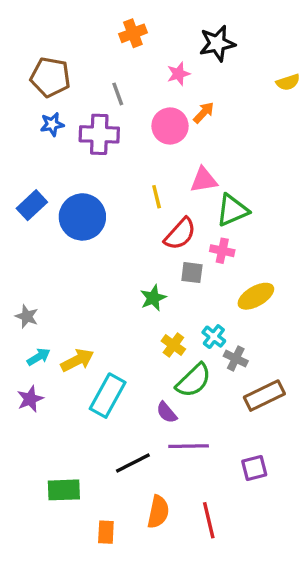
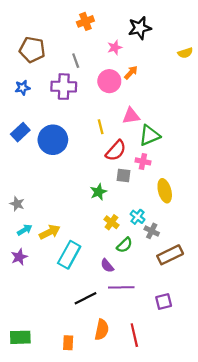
blue star: (52, 124) -> (22, 88), moved
yellow ellipse: (256, 296) -> (165, 191), turned -75
green semicircle: (194, 380) -> (125, 245), size x0.7
green rectangle: (64, 490) -> (20, 337), moved

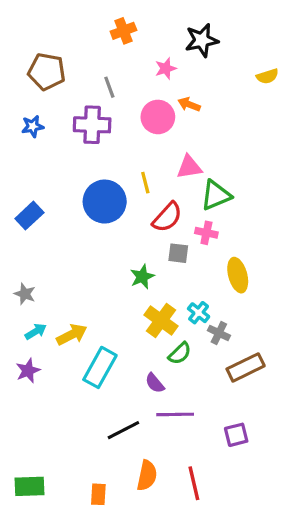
orange arrow: (131, 72) -> (189, 104), turned -112
blue rectangle: (20, 132) -> (29, 216), moved
blue circle: (53, 140) -> (105, 202), moved
yellow cross: (111, 222) -> (161, 320), size x1.5

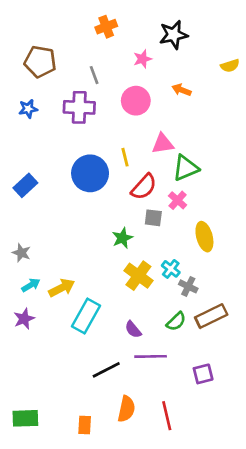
orange arrow: (189, 104) -> (182, 90), moved
pink cross: (206, 233) -> (178, 200), turned 30
green semicircle: (180, 353) -> (176, 321), moved

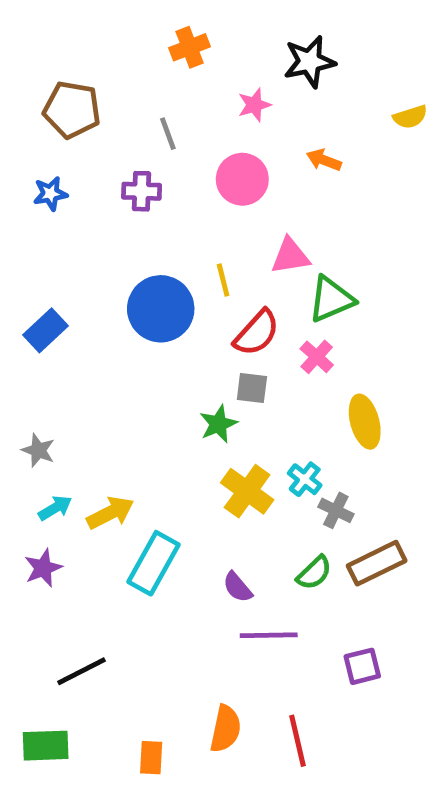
purple cross: (79, 107) -> (142, 191), size x0.7
gray square: (153, 218) -> (252, 388), moved
black line: (106, 370) -> (82, 671), moved

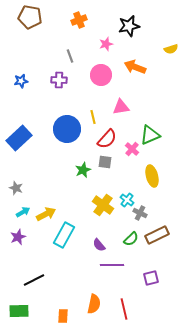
brown pentagon: (72, 110) -> (30, 17), moved
orange arrow: (324, 160) -> (135, 67), size x1.5
green triangle: (331, 299) -> (150, 135), moved
blue rectangle: (46, 330) -> (19, 138), size x1.4
green star: (218, 424) -> (83, 170), moved

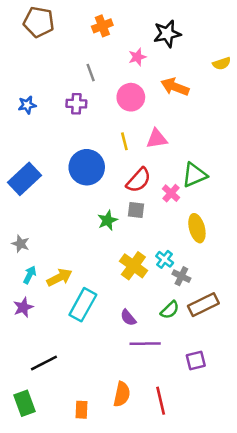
yellow line: (93, 117) -> (124, 141), moved
cyan arrow: (23, 212) -> (30, 275), turned -32
green rectangle: (19, 311) -> (24, 403), turned 72

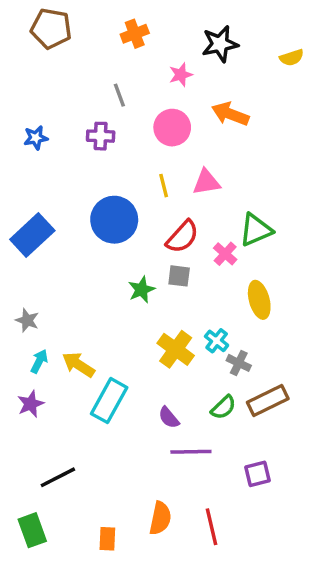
yellow semicircle: (222, 63) -> (292, 58), moved
yellow arrow: (59, 277) -> (78, 365), turned -120

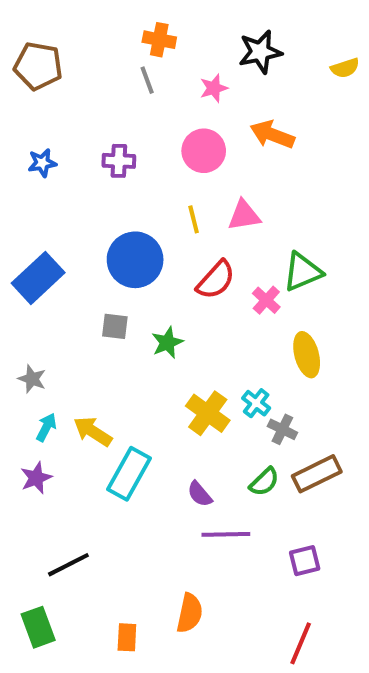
brown pentagon: (51, 29) -> (38, 66), moved
orange cross: (135, 34) -> (159, 40), turned 32
gray line: (119, 95) -> (147, 80), moved
gray square: (179, 276) -> (115, 326), moved
red line: (211, 527) -> (301, 643), moved, turned 36

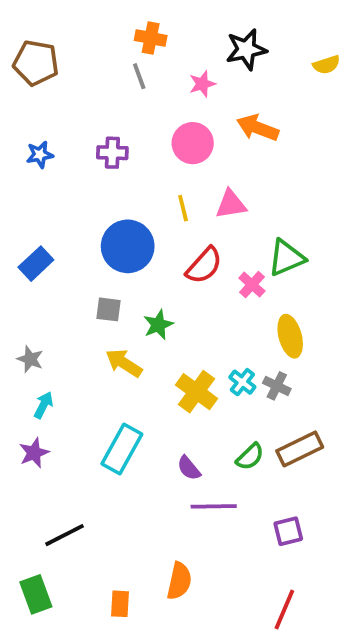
blue rectangle: (38, 278) -> (36, 264), size x0.7
gray cross: (282, 429) -> (277, 386), moved
yellow arrow: (93, 431) -> (124, 363), moved

